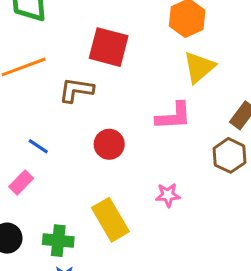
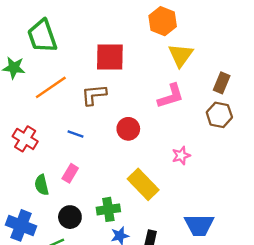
blue line: (38, 146) -> (76, 134), moved

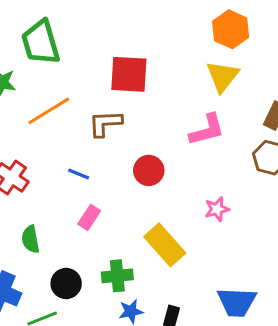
orange hexagon: (163, 21) -> (231, 29), moved
pink rectangle: (70, 173) -> (89, 217), moved

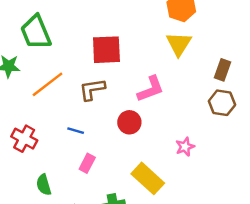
pink L-shape: (207, 130) -> (151, 89), moved

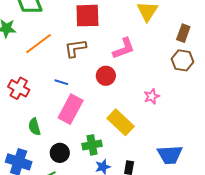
pink rectangle: (87, 163) -> (71, 109), size x1.8

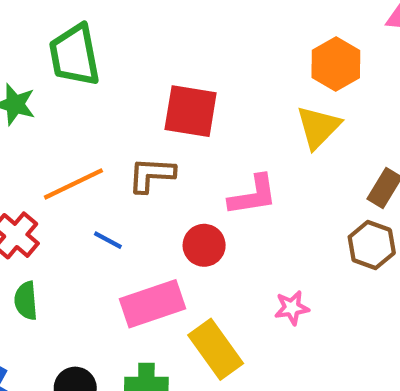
orange line: (38, 44) -> (73, 184), moved
pink rectangle: (71, 109) -> (152, 304), moved, turned 32
green semicircle: (34, 127) -> (26, 301), moved

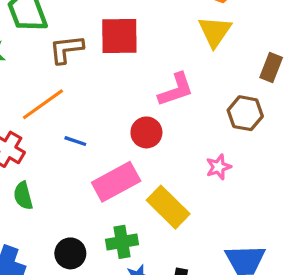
brown L-shape: (151, 175) -> (66, 49), moved
brown hexagon: (372, 245) -> (245, 113), moved

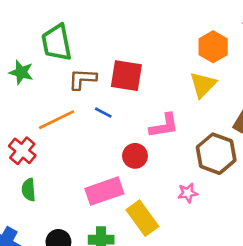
brown hexagon: (245, 113) -> (216, 154), size x1.4
blue line: (75, 141) -> (103, 113), moved

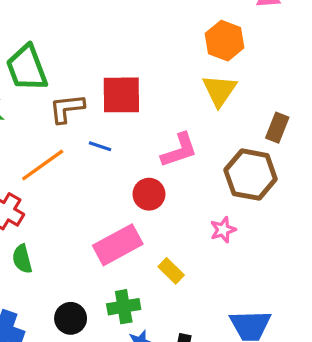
yellow rectangle: (142, 218) -> (171, 271), size x0.6

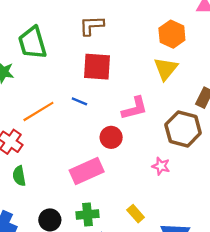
brown L-shape: (67, 108) -> (92, 26), moved
pink star: (223, 230) -> (161, 166), turned 30
yellow rectangle: (171, 271) -> (136, 214), moved

